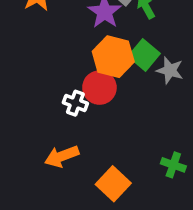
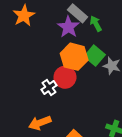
white cross: (75, 103) -> (49, 87), turned 35

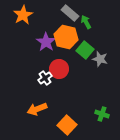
purple star: (68, 27) -> (46, 42), moved
orange hexagon: (74, 57) -> (66, 37), moved

